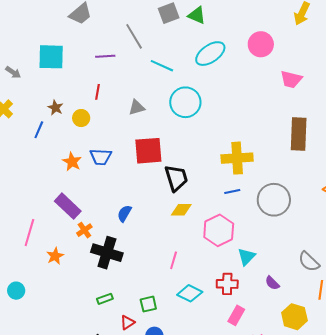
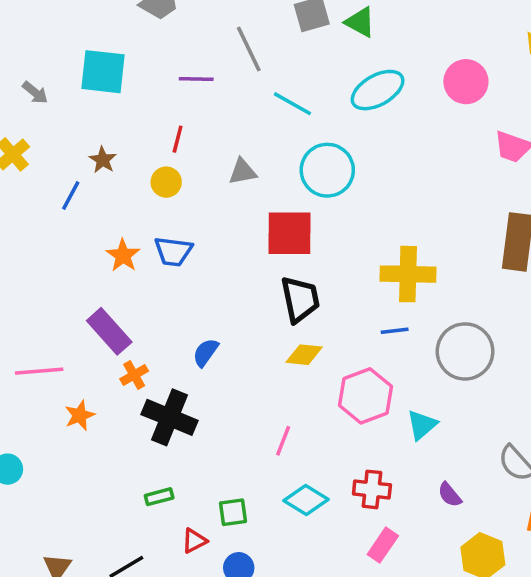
yellow circle: (81, 118) -> (166, 182), moved
red square: (148, 151) -> (290, 233), moved
pink line: (29, 233) -> (39, 371), turned 64
cyan triangle: (246, 257) -> (422, 425), moved

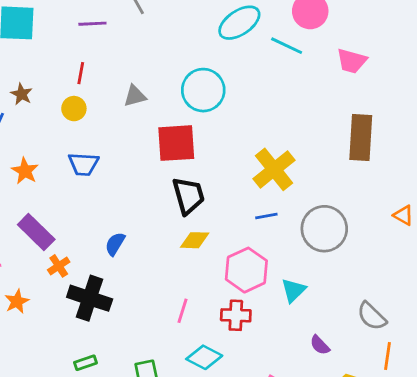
cyan line: (292, 104) -> (287, 46), moved
orange star: (123, 255) -> (25, 171), moved
yellow cross: (408, 274) -> (274, 169), turned -36
red cross: (372, 489) -> (236, 315), moved

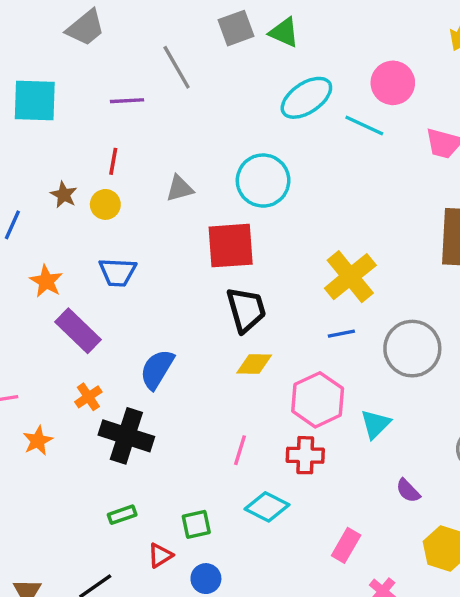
brown star: (21, 94) -> (64, 195), moved
purple rectangle: (36, 232) -> (78, 331), moved
blue semicircle: (115, 244) -> (157, 369), size x1.4

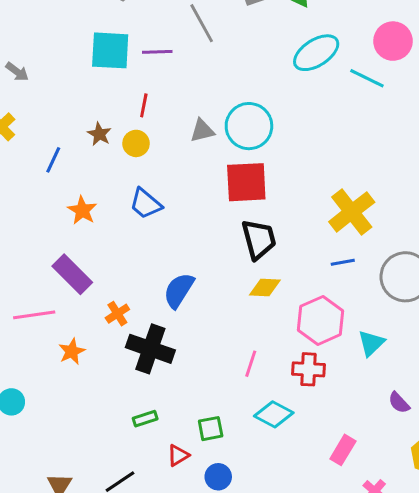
cyan square: (35, 101) -> (110, 50), moved
cyan circle: (263, 181) -> (249, 126), moved
blue trapezoid: (118, 272) -> (146, 204), turned 36
purple rectangle: (78, 331) -> (72, 274), moved

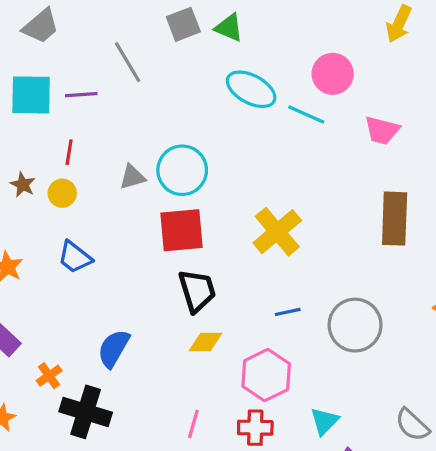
cyan ellipse: (316, 53) -> (251, 89), turned 63
yellow cross: (352, 212) -> (277, 232), moved
cyan triangle: (371, 343) -> (324, 421), moved

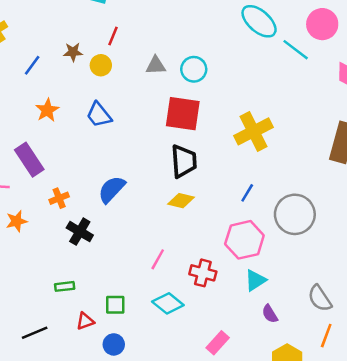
cyan circle: (182, 170) -> (194, 69), size x0.7
brown star: (23, 185) -> (73, 52), turned 30
blue line: (288, 312) -> (247, 193), turned -60
pink hexagon: (266, 375) -> (244, 240), moved
black cross: (86, 412) -> (80, 232), size x0.7

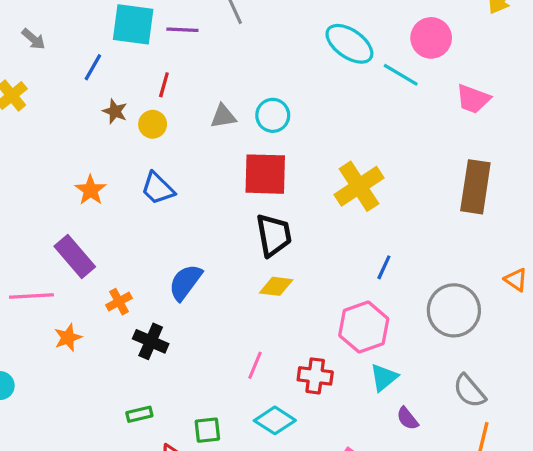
brown star: (73, 52) -> (115, 111), turned 30
blue line: (32, 65) -> (93, 67), moved
blue line: (247, 193) -> (384, 267), moved
gray circle: (295, 214) -> (454, 310), moved

